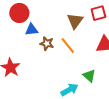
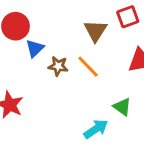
blue triangle: (31, 30) -> (35, 48), turned -32

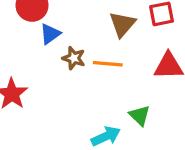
orange line: (88, 67) -> (108, 64), turned -50

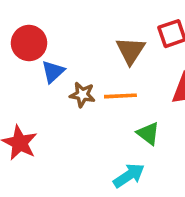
green triangle: (140, 115) -> (148, 134), moved

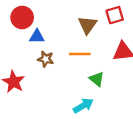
blue triangle: (53, 72) -> (37, 37), turned 42
brown star: (82, 95) -> (46, 59), moved

